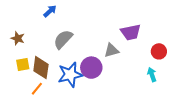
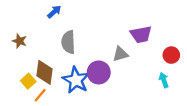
gray semicircle: (63, 39) -> (68, 42), turned -45
yellow square: (23, 65) -> (28, 81), moved, turned -32
blue star: (70, 75) -> (76, 80), turned -30

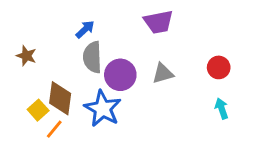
blue arrow: (54, 12) -> (85, 29), moved
purple trapezoid: (141, 34) -> (158, 22), moved
red circle: (171, 55) -> (219, 67), moved
purple circle: (99, 72) -> (120, 75), moved

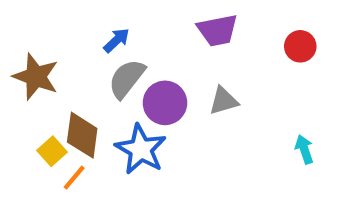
brown star: (26, 56) -> (36, 77), size x1.6
gray semicircle: (92, 57) -> (127, 79), turned 40
red circle: (219, 67) -> (300, 46), moved

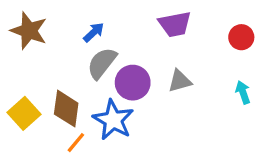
brown star: (36, 77) -> (29, 31), moved
cyan arrow: (304, 149) -> (243, 92), moved
yellow square: (52, 151) -> (24, 113), moved, size x1.4
orange line: (74, 178) -> (76, 143), moved

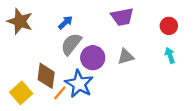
cyan arrow: (243, 92) -> (170, 55), moved
yellow square: (24, 113) -> (21, 93), moved
orange line: (76, 143) -> (60, 93), moved

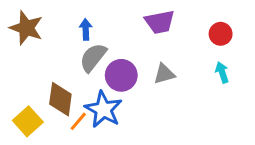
blue arrow: (65, 22) -> (86, 29), turned -49

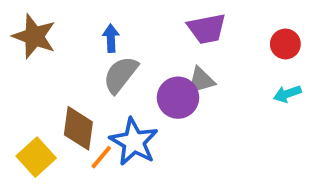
cyan arrow: (222, 72) -> (287, 94), turned -90
gray triangle: (164, 74) -> (201, 80), moved
purple circle: (121, 75) -> (178, 98), moved

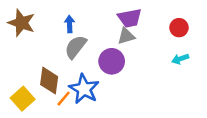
gray triangle: (201, 80) -> (126, 36), moved

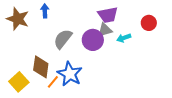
blue arrow: (70, 24) -> (45, 11), moved
cyan arrow: (180, 59) -> (124, 38), moved
purple circle: (112, 61) -> (93, 40), moved

